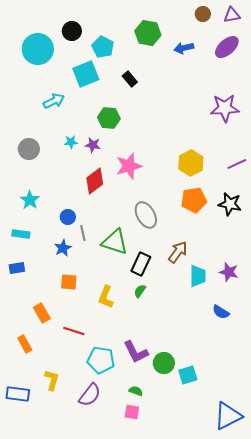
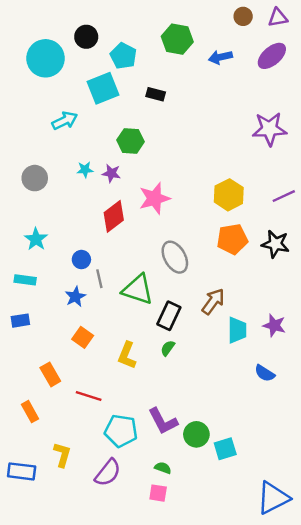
black rectangle: (130, 79) -> (156, 94), turned -35
orange square: (69, 282) -> (83, 337), turned 30

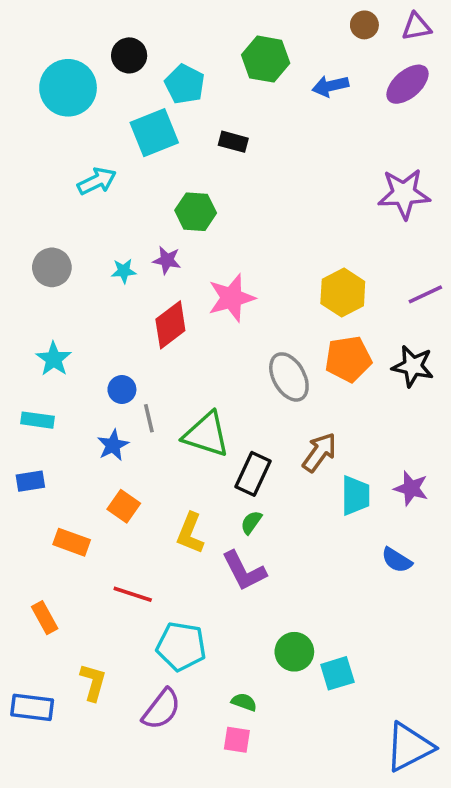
cyan star: (85, 170) -> (124, 271), moved
gray ellipse: (175, 257) -> (289, 377), moved
orange rectangle: (50, 374) -> (72, 542), moved, turned -40
purple L-shape: (163, 421) -> (244, 571), moved

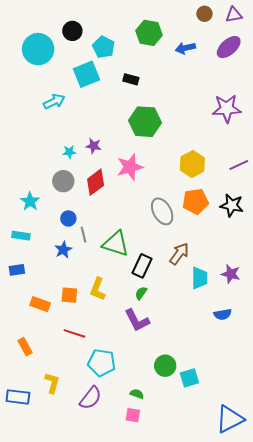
green hexagon: (196, 212) -> (145, 122), moved, size x1.4
gray circle: (52, 267) -> (63, 181), moved
orange square: (124, 506) -> (69, 295), moved, turned -30
yellow L-shape: (190, 533) -> (98, 289), moved
blue semicircle: (397, 560) -> (223, 314), turned -42

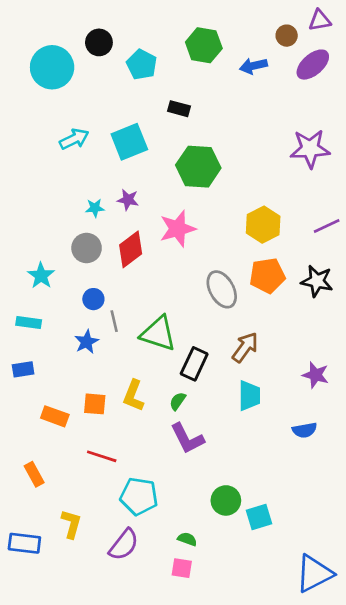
brown circle: (204, 14) -> (287, 36), moved
cyan square: (86, 74) -> (129, 142), moved
cyan trapezoid: (199, 278) -> (249, 396), moved
green semicircle: (141, 293) -> (178, 401), moved

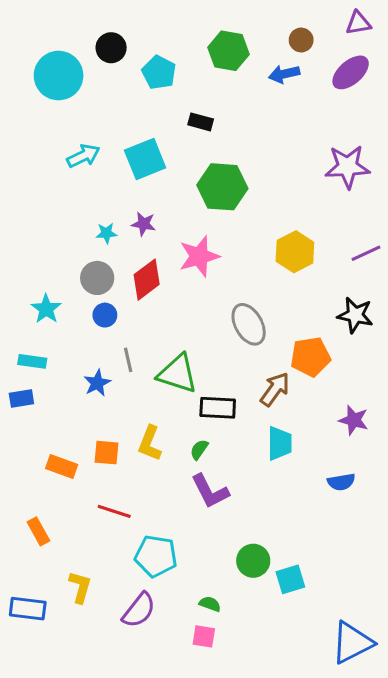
brown circle: (287, 36) -> (301, 40), moved
orange pentagon: (267, 276) -> (310, 357), moved
blue circle: (93, 299) -> (105, 315), moved
black rectangle: (194, 364) -> (218, 408), turned 68
blue rectangle: (23, 369) -> (21, 398), moved

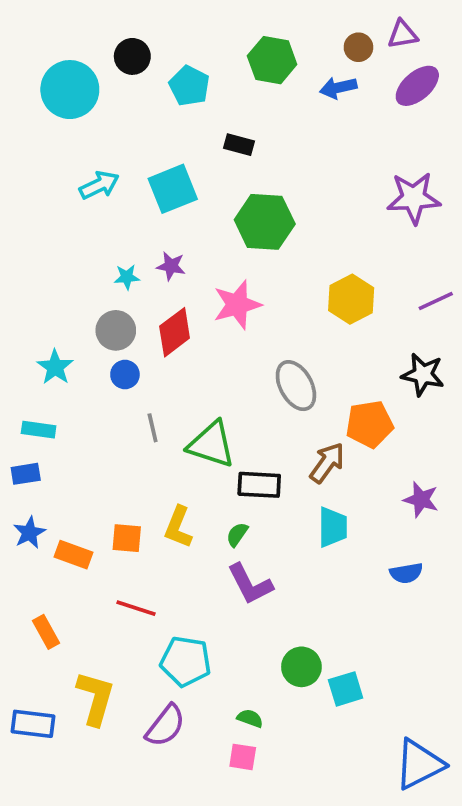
purple triangle: (358, 23) -> (403, 34), moved
blue star: (97, 383) -> (29, 533), moved
yellow L-shape: (80, 587) -> (96, 698), size x1.4

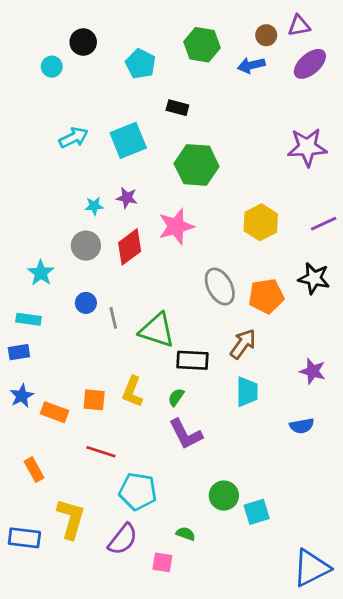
black circle: (132, 56) -> (83, 42), moved
cyan circle: (70, 90) -> (52, 67), size x0.5
blue circle: (125, 375) -> (86, 303), moved
orange pentagon: (370, 424) -> (266, 296), moved
pink square: (243, 757) -> (162, 562), moved

